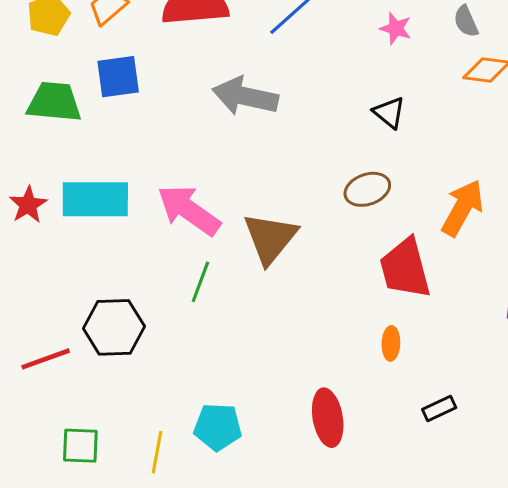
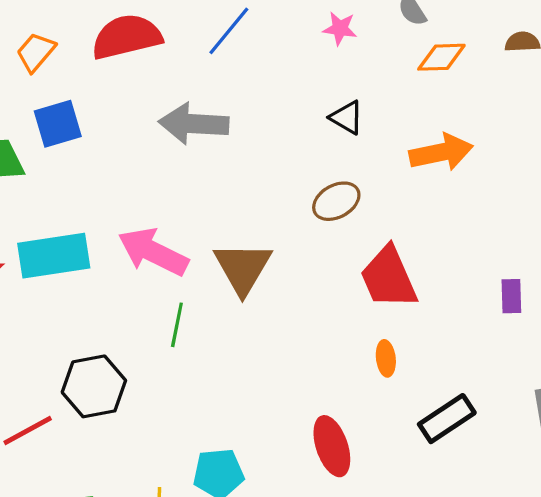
orange arrow: (462, 208) -> (441, 152), moved, turned 58
black rectangle: (439, 408) -> (447, 419), size x1.6

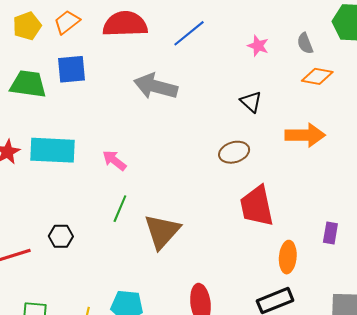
pink arrow: (153, 252) -> (114, 160), size x0.6
brown triangle: (243, 268) -> (162, 231), moved
orange ellipse: (386, 358) -> (288, 257), moved, size x1.4
black hexagon: (94, 386) -> (61, 236), size x0.6

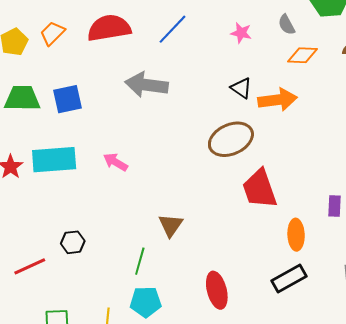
blue square: (71, 69) -> (68, 99), moved
orange arrow: (305, 135) -> (277, 100), moved
brown ellipse: (234, 152) -> (231, 139), size x1.5
green line: (120, 209) -> (140, 261), moved
brown triangle: (162, 231) -> (171, 225), size x0.7

